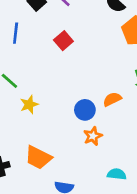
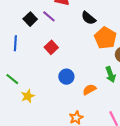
blue circle: (85, 110) -> (66, 77), moved

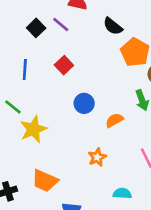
blue line: (15, 43) -> (25, 69), moved
yellow star: (28, 96) -> (33, 129), size x1.5

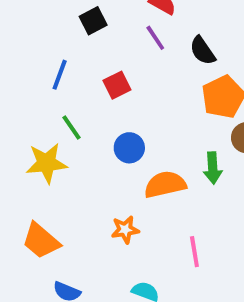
purple line: (61, 24) -> (155, 38), moved
green line: (13, 107) -> (71, 127), moved
orange semicircle: (114, 120) -> (165, 184), size x1.5

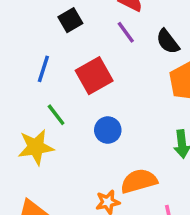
red square: (117, 85) -> (94, 76), size x1.5
orange semicircle: (165, 184) -> (139, 181), moved

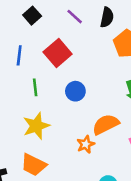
black semicircle: (168, 42) -> (107, 17), turned -120
green line: (56, 115) -> (35, 87), turned 42
yellow star: (36, 147) -> (36, 126), moved

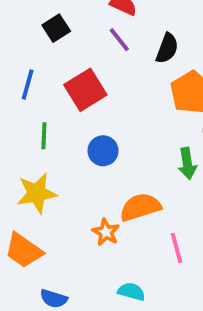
orange star: (86, 144) -> (106, 232), turned -30

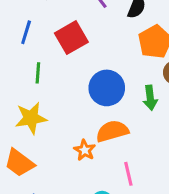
blue circle: (103, 151) -> (107, 88), moved, size x1.5
pink line: (177, 248) -> (128, 174), moved

